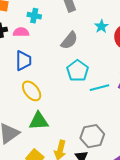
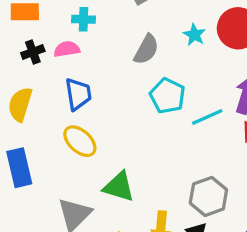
cyan star: (101, 26) -> (194, 35), moved
yellow ellipse: (32, 91) -> (80, 141), moved
green triangle: (39, 121) -> (119, 187), turned 30

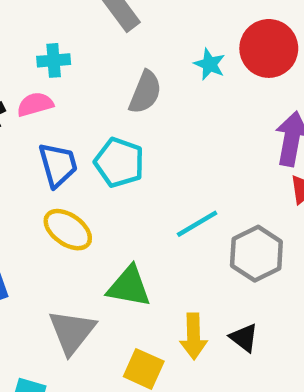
cyan pentagon: (167, 96) -> (119, 162), moved
cyan line: (207, 117) -> (197, 224), moved
gray hexagon: (208, 196) -> (256, 254), moved

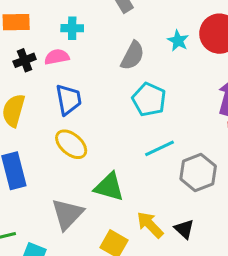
cyan pentagon: (119, 162) -> (149, 100), moved
yellow arrow: (194, 336) -> (150, 225), turned 132

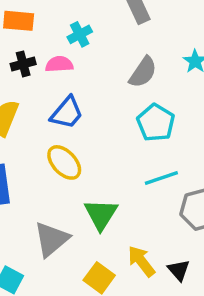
cyan cross: (72, 28) -> (80, 34), turned -35
blue trapezoid: (69, 100) -> (67, 113), turned 44
green triangle: (109, 187) -> (101, 214), turned 40

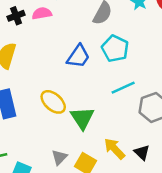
blue trapezoid: (67, 113) -> (78, 56), moved
yellow ellipse: (64, 162) -> (53, 102), moved
gray triangle: (51, 239) -> (59, 157), moved, size x0.6

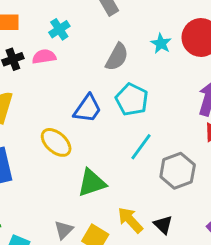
cyan line: (123, 88) -> (141, 147), turned -30
yellow ellipse: (53, 102) -> (56, 142), moved
green triangle: (82, 118) -> (92, 183), turned 45

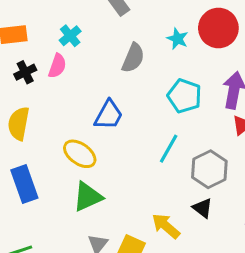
pink semicircle: (44, 57) -> (57, 66), turned 125
cyan pentagon: (132, 100) -> (184, 96), moved
green triangle: (92, 183) -> (88, 197), moved
black triangle: (163, 225) -> (203, 208), moved

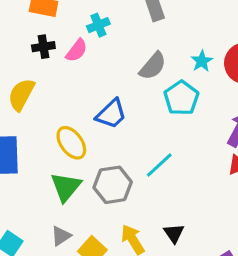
cyan pentagon: (184, 96) -> (181, 98), moved
gray hexagon: (209, 169) -> (113, 185), moved
green triangle: (88, 197) -> (66, 187), turned -44

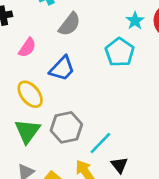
pink semicircle: (77, 50) -> (27, 47), moved
gray semicircle: (153, 66) -> (70, 24), moved
cyan line: (159, 165) -> (100, 143), moved

